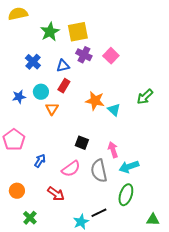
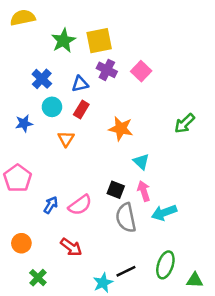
cyan circle: (41, 92) -> (52, 107), moved
cyan triangle: (114, 110) -> (141, 162), moved
black square: (82, 143) -> (116, 190), moved
pink semicircle: (71, 169) -> (80, 205), moved
green ellipse: (126, 195) -> (165, 265), moved

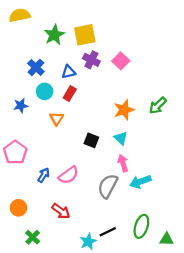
orange star: (121, 129) -> (124, 110), moved, turned -30
black square: (116, 190) -> (91, 140), moved
gray semicircle: (126, 218) -> (108, 186), turned 40

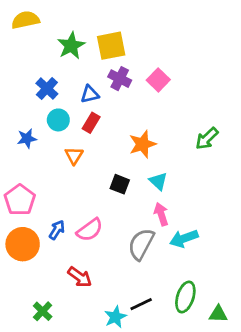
orange star: (124, 110) -> (143, 144), moved
orange circle: (18, 208) -> (23, 244), moved, size x1.5

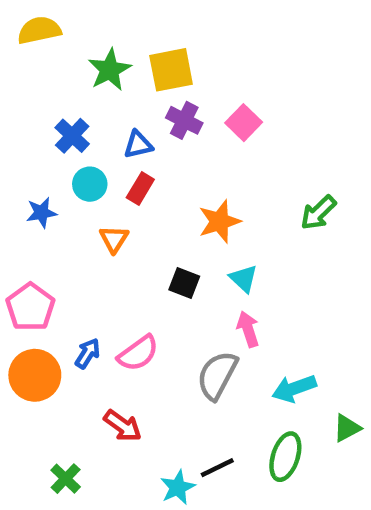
cyan arrow: (184, 238) -> (294, 388), moved
green triangle: (218, 314) -> (347, 428), moved, turned -30

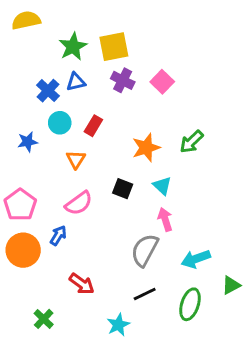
blue triangle: (138, 145) -> (76, 82), moved
green arrow: (318, 213) -> (191, 142), moved
pink semicircle: (138, 353) -> (79, 203), moved
black line: (217, 468) -> (145, 294), moved

